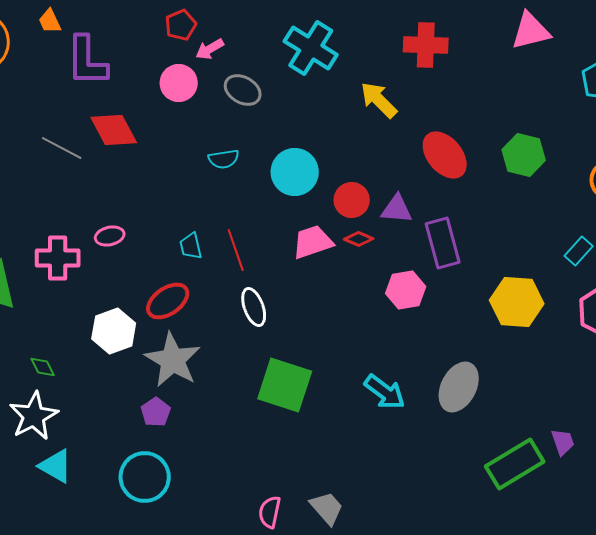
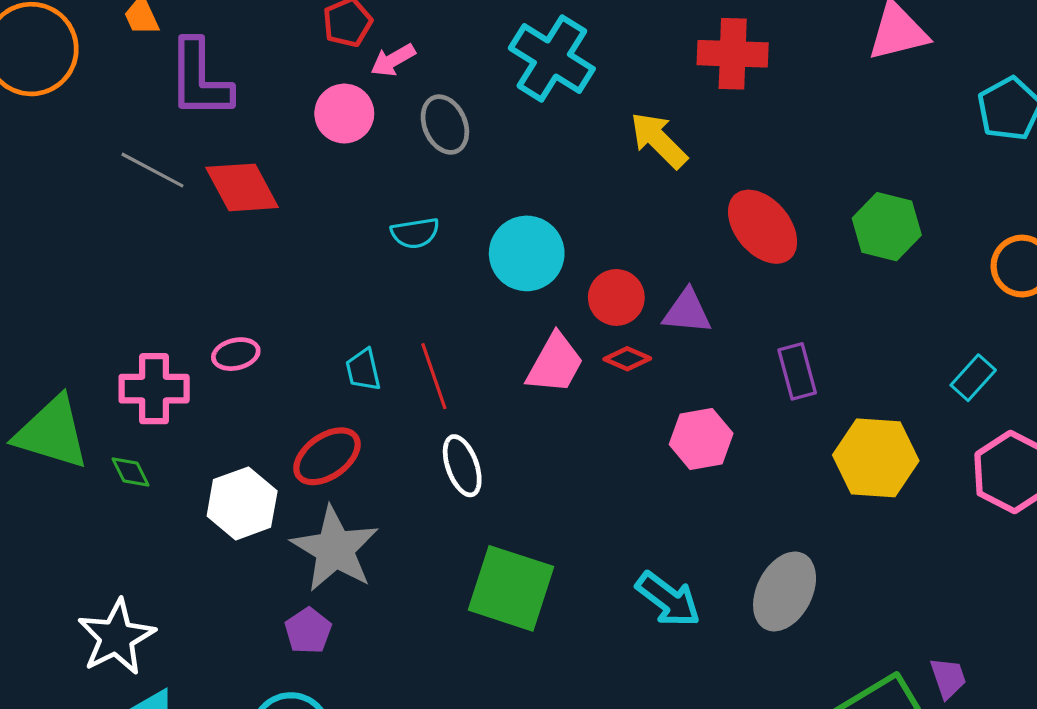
gray ellipse: (243, 90) -> (445, 125), turned 36
gray line: (62, 148) -> (152, 170), moved
pink trapezoid: (313, 242) -> (555, 364), turned 138
purple rectangle: (443, 243) -> (797, 371), moved, size x0.7
green diamond: (43, 367) -> (130, 472), moved

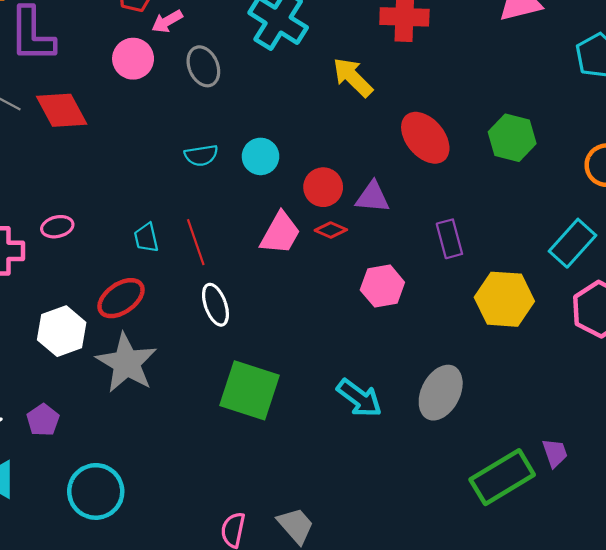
cyan semicircle: (415, 233) -> (201, 155), moved
cyan circle: (527, 253) -> (261, 156), size x0.7
cyan rectangle: (973, 378) -> (572, 243), size x1.5
purple pentagon: (308, 631) -> (43, 420), moved

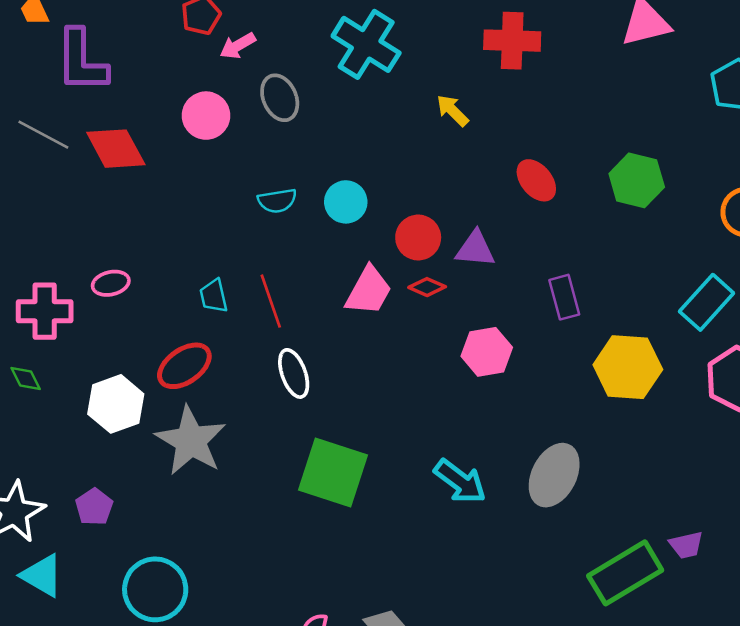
pink circle: (133, 59) -> (206, 116), moved
yellow arrow: (353, 77) -> (452, 110), size x0.7
red ellipse: (425, 138) -> (536, 180), size x0.7
purple trapezoid: (555, 453) -> (686, 545), turned 96

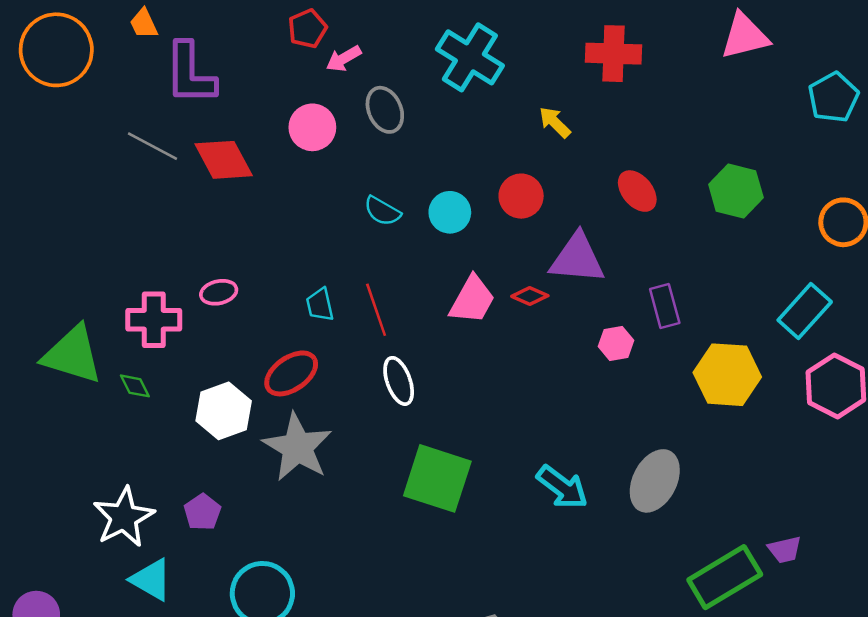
cyan semicircle: (277, 201) -> (382, 211), turned 39
red circle: (418, 238) -> (521, 196), moved
purple triangle: (475, 249) -> (577, 259), size x1.4
pink hexagon: (487, 352) -> (616, 343), moved, size x0.7

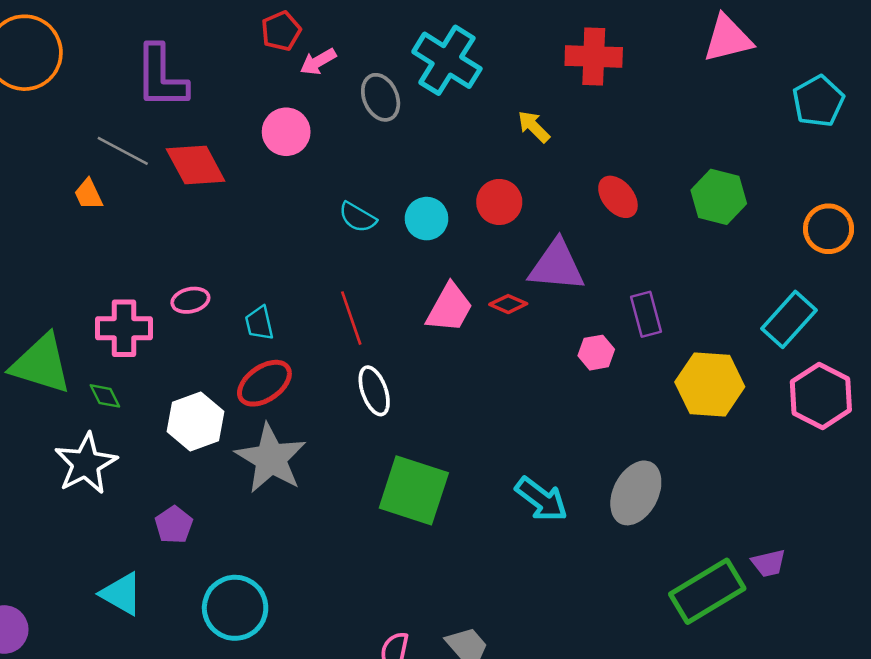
orange trapezoid: (144, 24) -> (88, 194), moved
gray ellipse: (385, 110) -> (381, 97), moved
cyan trapezoid: (320, 305) -> (259, 323), moved
white star: (124, 517) -> (86, 464), moved

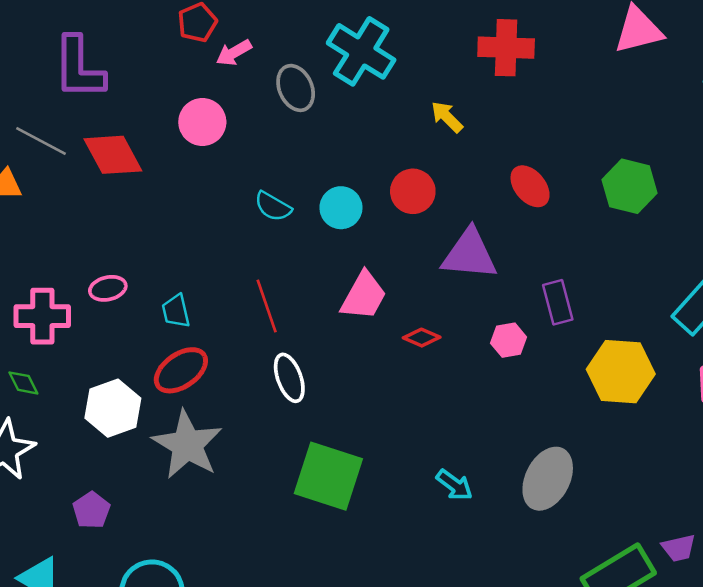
red diamond: (508, 304) -> (422, 338), moved
cyan arrow: (541, 499) -> (454, 485), size x0.7

